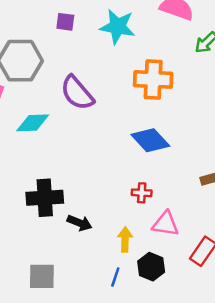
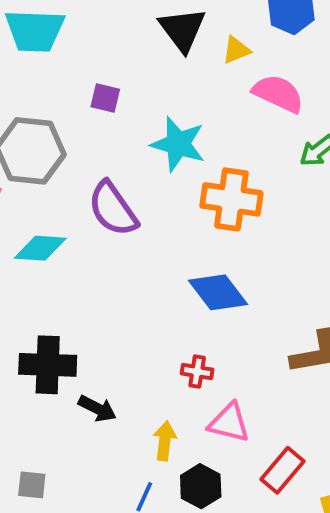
cyan star: (118, 27) -> (178, 144), moved
gray square: (42, 276) -> (32, 485), size x0.7

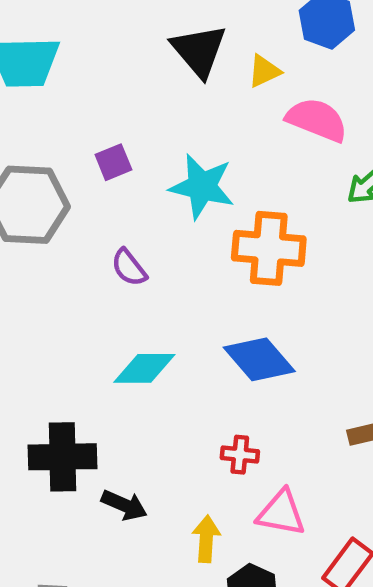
purple square: (105, 98) -> (113, 162), moved, turned -32
purple semicircle: (113, 209) -> (129, 268), size x0.6
cyan diamond: (40, 248) -> (144, 368), moved

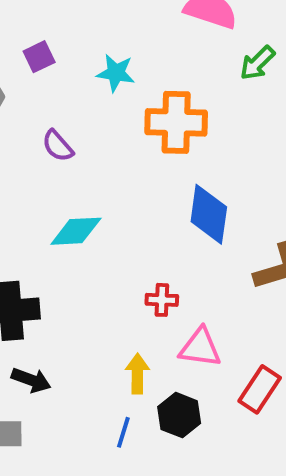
cyan star: (202, 186) -> (116, 73), size x0.7
blue diamond: (259, 359) -> (209, 214), moved, turned 52
black arrow: (124, 505) -> (31, 380), moved

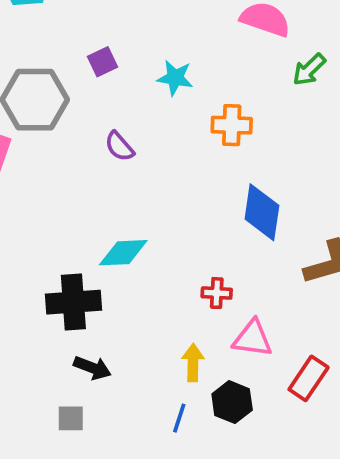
orange cross: (176, 122) -> (232, 125), size x0.7
cyan diamond: (76, 231) -> (123, 253), moved

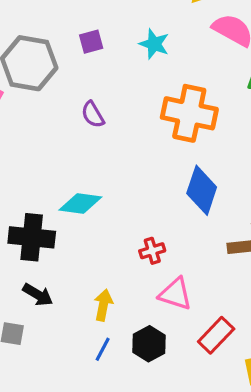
cyan star: (175, 78) -> (154, 44), moved
orange cross: (232, 125) -> (189, 113), size x1.6
red cross: (217, 293) -> (152, 251), turned -30
yellow arrow: (193, 363) -> (103, 305), moved

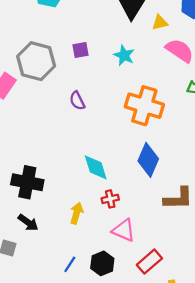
cyan diamond: (80, 204) -> (96, 167), moved, turned 60
yellow arrow: (103, 305) -> (77, 213), moved

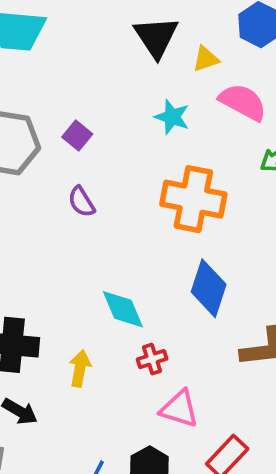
purple square: (80, 50) -> (77, 135), moved, turned -35
cyan star: (124, 55) -> (172, 117), moved
yellow arrow: (77, 213) -> (80, 368), moved

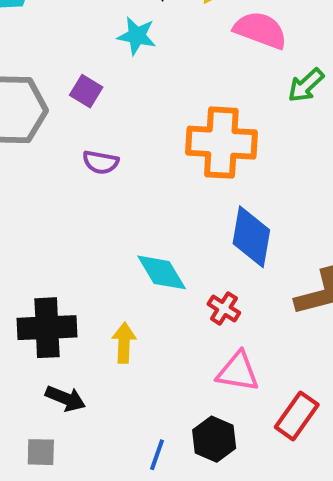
cyan star: (172, 117) -> (137, 36), moved
purple semicircle: (81, 202) -> (101, 162), turned -40
red cross: (152, 359) -> (224, 308), moved, turned -32

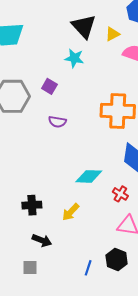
cyan diamond: (162, 272) -> (89, 176), turned -56
black cross: (47, 328) -> (32, 205), size x0.7
yellow arrow: (124, 343) -> (71, 212), turned -138

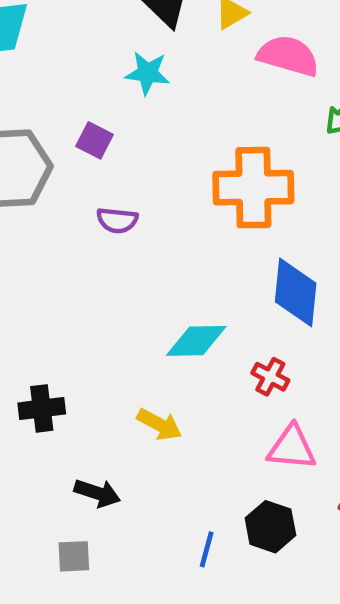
black cross: (32, 205) -> (42, 408), moved
yellow arrow: (71, 212) -> (159, 424), turned -102

